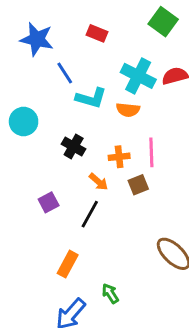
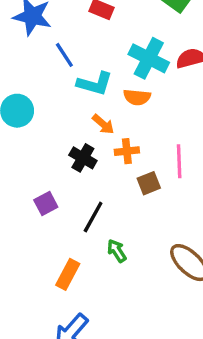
black cross: (74, 146) -> (83, 158), moved
pink line: (151, 152) -> (179, 161), moved
orange arrow: (99, 182) -> (103, 124), moved
green arrow: (110, 293) -> (117, 251), moved

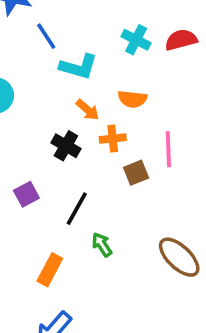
cyan cross: (149, 58) -> (136, 40), size x0.7
orange semicircle: (137, 97) -> (132, 99), moved

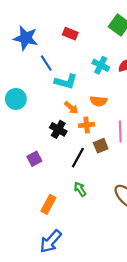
black line: (77, 209) -> (78, 158), moved

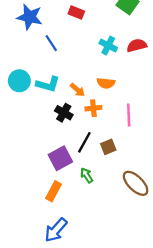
cyan L-shape: (66, 82) -> (48, 84), moved
brown square: (101, 146) -> (108, 147), moved
purple square: (34, 159) -> (60, 158), moved, size x1.5

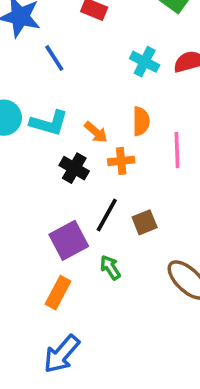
orange semicircle: (106, 83) -> (141, 121), turned -96
pink line: (129, 115) -> (177, 150), moved

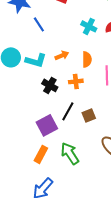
orange arrow: (96, 132) -> (62, 55), moved, turned -64
green arrow: (110, 267) -> (70, 153), moved, size x1.6

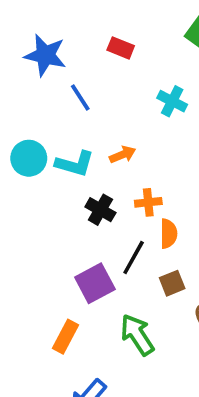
orange semicircle: (87, 59) -> (168, 234), moved
brown square: (89, 115) -> (172, 283), moved
orange rectangle: (41, 154) -> (66, 337), moved

